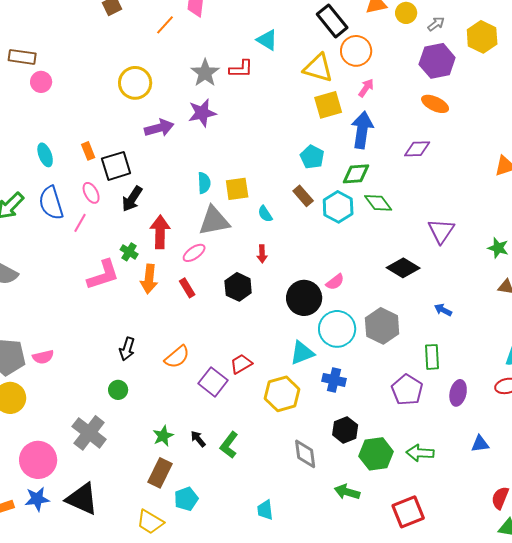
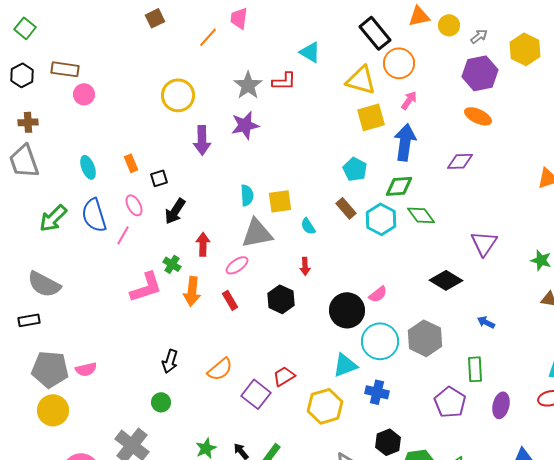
purple arrow: (159, 128) -> (202, 140), turned 104
black square: (116, 166) -> (159, 178), size x0.6
red arrow: (160, 232) -> (203, 244), size x0.7

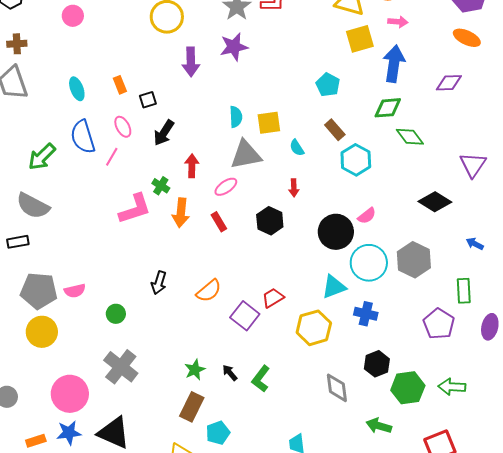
pink arrow: (409, 100) -> (398, 22), turned 60
cyan pentagon: (355, 169) -> (328, 85), moved
green arrow: (53, 218) -> (42, 157), moved
cyan hexagon: (381, 219) -> (356, 160), moved
green circle: (161, 402) -> (116, 314), moved

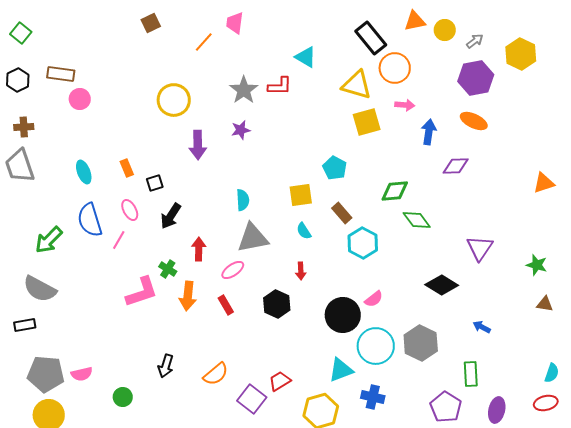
purple star: (234, 47) -> (241, 130), size x0.7
blue arrow: (394, 64) -> (429, 132), moved, size x0.7
yellow square: (269, 123) -> (301, 195), moved

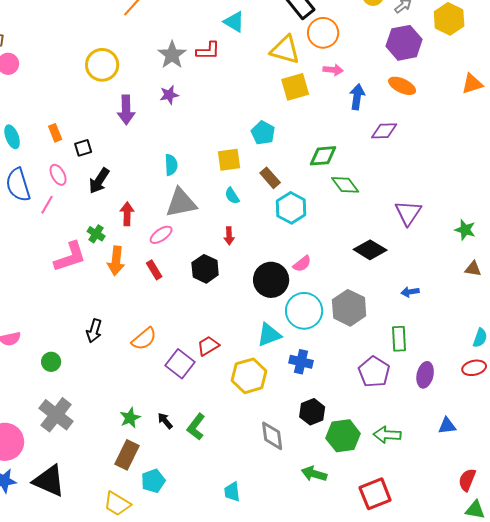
orange triangle: (544, 183) -> (472, 84), moved
blue arrow: (482, 327) -> (410, 292), turned -36

